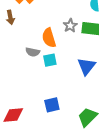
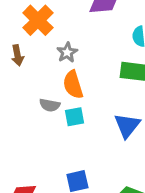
gray star: (70, 26) -> (67, 52), moved

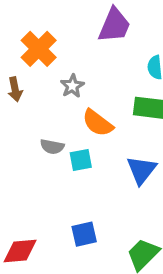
orange semicircle: (73, 85) -> (98, 123), moved, turned -36

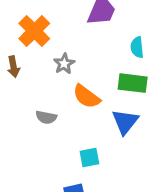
cyan square: (81, 160) -> (89, 157), moved
blue triangle: (141, 170) -> (125, 122), moved

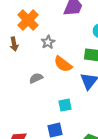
gray semicircle: (46, 117) -> (36, 78), turned 144

